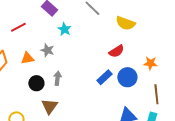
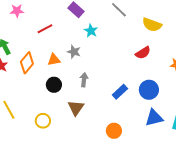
blue rectangle: (104, 77) -> (120, 92), moved
blue circle: (127, 77) -> (149, 90), moved
black circle: (36, 83) -> (54, 85), moved

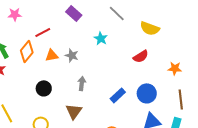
cyan star: (91, 31) -> (101, 38), moved
orange triangle: (54, 60) -> (52, 55), moved
orange diamond: (27, 63) -> (27, 51), moved
black circle: (54, 85) -> (44, 88), moved

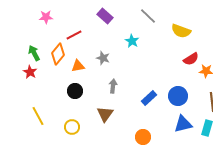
orange triangle: (52, 55) -> (78, 66), moved
red semicircle: (141, 56) -> (191, 59), moved

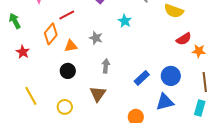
green arrow: (34, 53) -> (15, 21), moved
blue triangle: (183, 124) -> (165, 102), moved

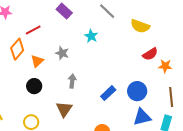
orange triangle: (71, 46) -> (37, 61), turned -32
blue triangle: (165, 102) -> (142, 117), moved

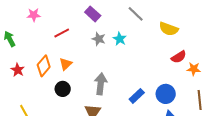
orange diamond: (17, 49) -> (44, 66), moved
gray star: (62, 53) -> (99, 39), moved
gray arrow: (72, 81) -> (101, 84), size x1.5

